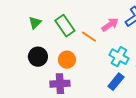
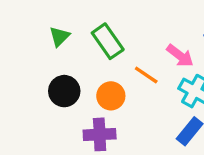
pink arrow: (110, 25) -> (180, 56), moved, turned 72
orange line: (89, 37) -> (146, 75), moved

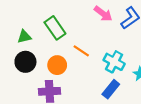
green triangle: (59, 36) -> (24, 37), moved, turned 32
pink arrow: (180, 56) -> (103, 14), moved

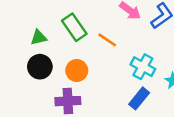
orange line: (81, 51) -> (107, 40), moved

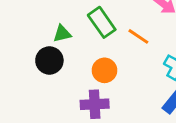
black circle: (40, 67) -> (49, 60), moved

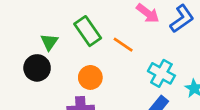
green triangle: (62, 34) -> (49, 42), turned -42

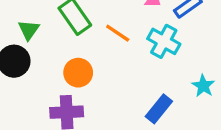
cyan cross: (161, 73) -> (164, 41), moved

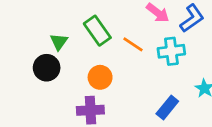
cyan cross: (164, 41) -> (171, 51), turned -36

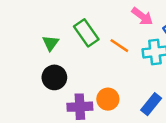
black circle: (47, 68) -> (54, 77), moved
orange circle: (100, 77) -> (108, 99), moved

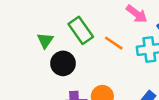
black circle: (54, 77) -> (63, 63), moved

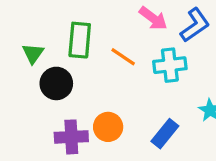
green rectangle: (81, 30) -> (80, 40), turned 40

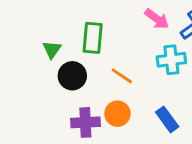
orange line: (123, 57) -> (122, 76), moved
blue rectangle: (165, 134) -> (167, 119), turned -75

